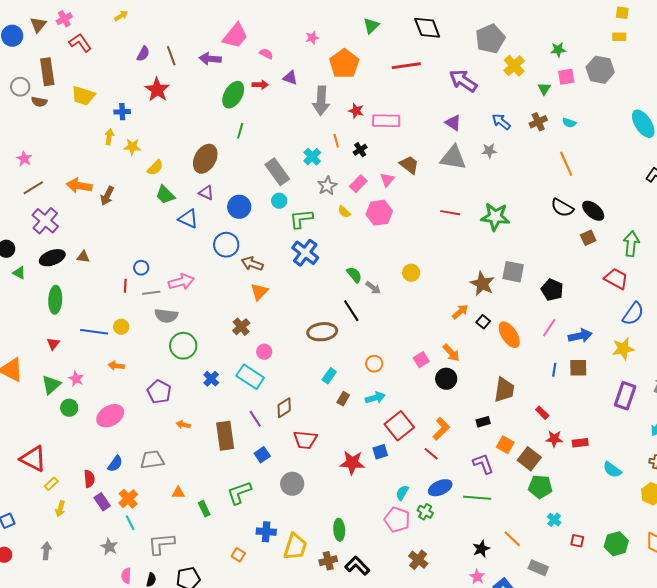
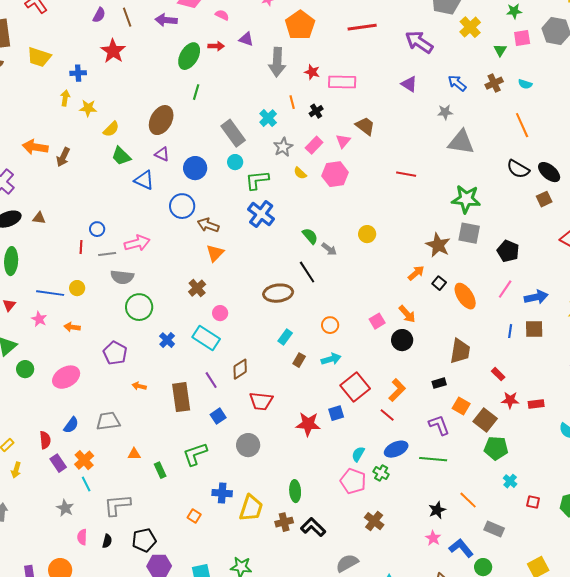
gray triangle: (453, 158) -> (461, 142), moved
green star: (495, 217) -> (466, 199), moved
pink star: (76, 379) -> (39, 319), moved

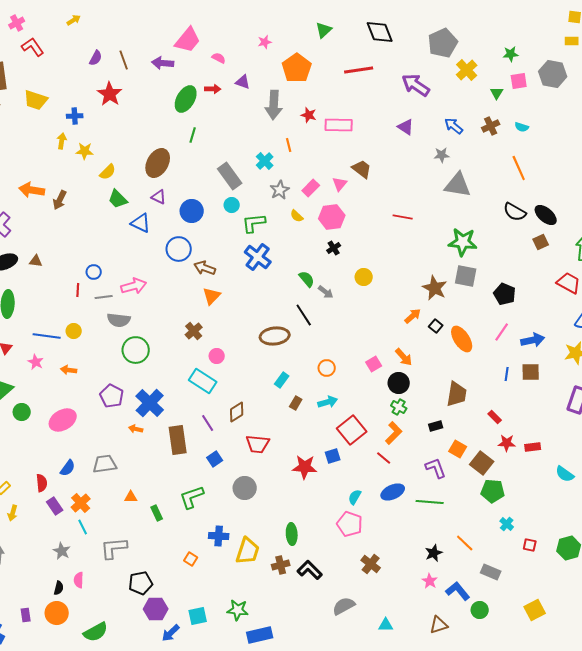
black cross: (316, 111) -> (334, 248), moved
blue cross: (167, 340) -> (150, 403), moved, size x1.8
green cross: (381, 473) -> (399, 407), moved
black semicircle: (107, 541) -> (59, 588), moved

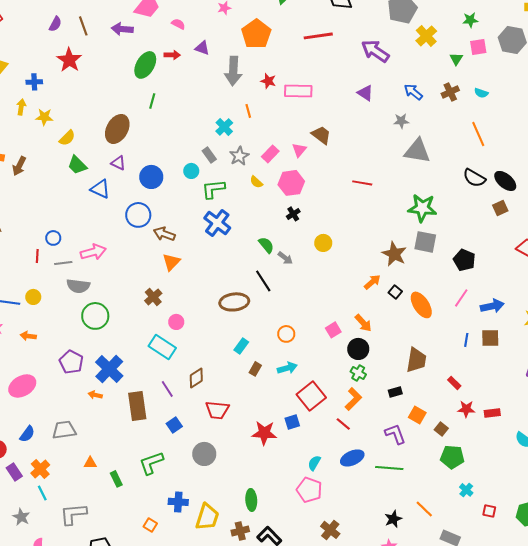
gray rectangle: (230, 176) -> (209, 155), moved, size x0.6
brown square: (482, 463) -> (441, 429), size x0.6

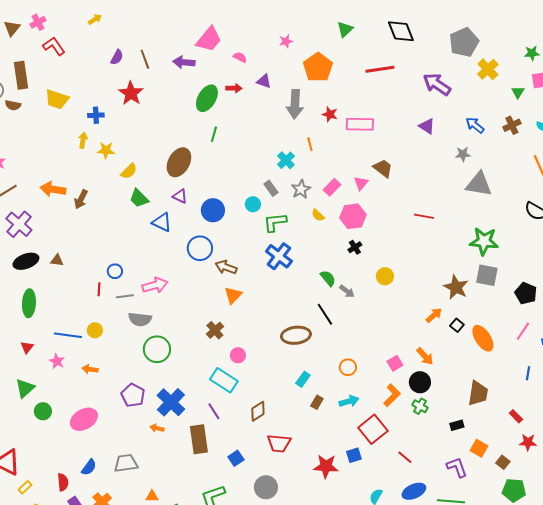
purple line: (167, 389) -> (214, 411), moved
orange L-shape: (353, 399) -> (392, 395), moved

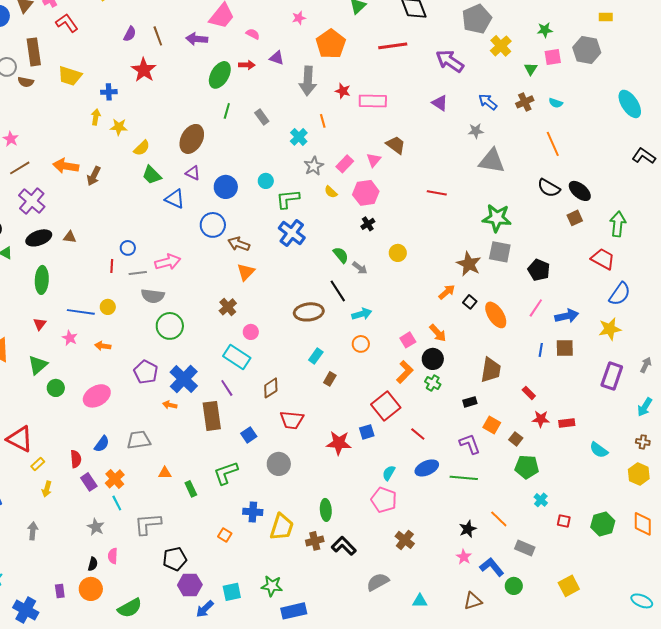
gray rectangle: (271, 188) -> (262, 117), moved
cyan arrow: (349, 401) -> (362, 314), moved

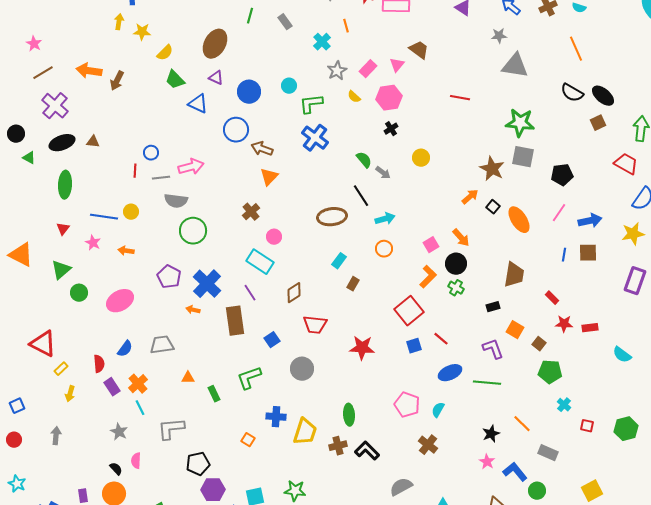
black pentagon: (539, 270) -> (562, 175), turned -30
blue square: (367, 432) -> (414, 346), moved
cyan semicircle: (389, 473) -> (438, 410), moved
black semicircle: (93, 564) -> (116, 469), turned -56

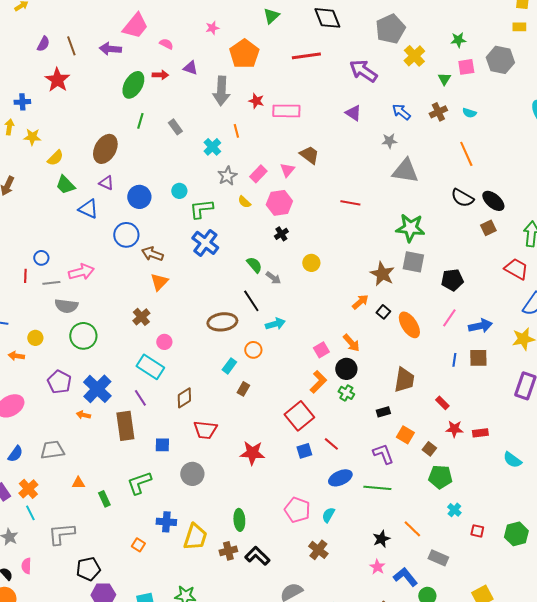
yellow circle: (131, 212) -> (35, 338), moved
orange circle: (384, 249) -> (253, 350), moved
blue square: (272, 340) -> (162, 445), turned 35

